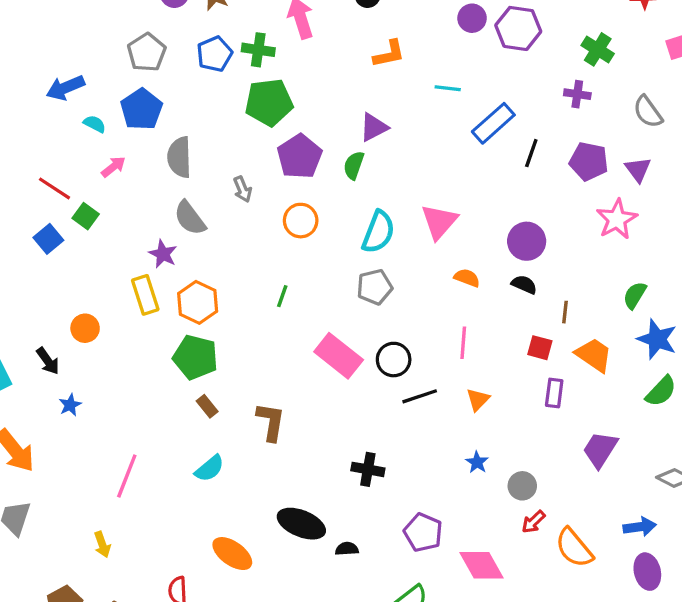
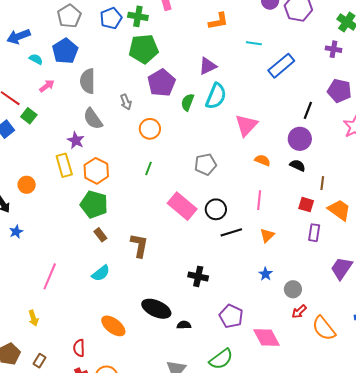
black line: (531, 153) -> (308, 110), moved
green semicircle: (354, 165) -> (188, 102), moved
orange circle: (301, 221) -> (150, 129), moved
cyan semicircle: (378, 232) -> (216, 96), moved

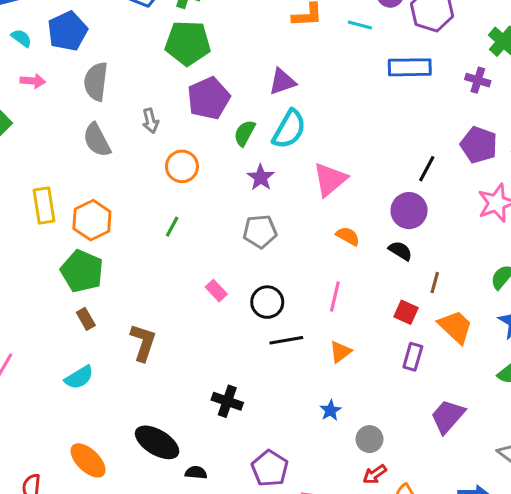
cyan line: (254, 43) -> (360, 25), moved
blue rectangle: (281, 66) -> (410, 67), moved, turned 32
pink arrow: (47, 86) -> (33, 81), turned 35
purple star: (76, 140) -> (261, 177), moved
pink rectangle: (182, 206) -> (216, 291), size x0.5

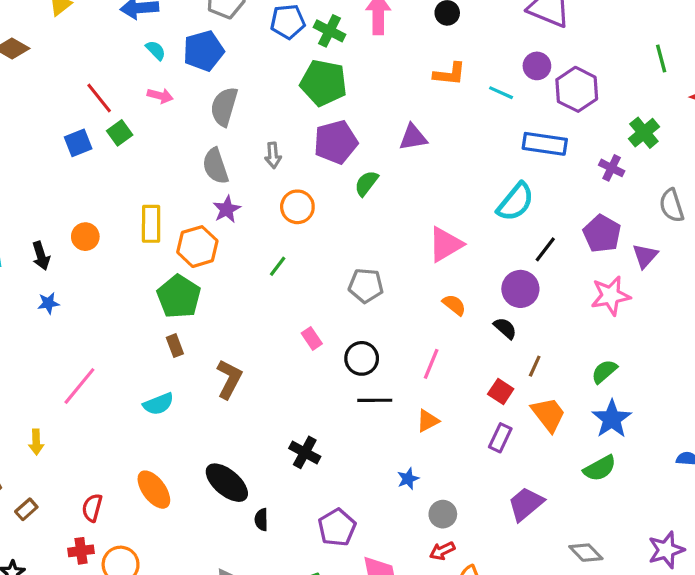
cyan semicircle: (289, 129) -> (516, 202), moved
purple star: (261, 177) -> (227, 209), moved
black semicircle: (196, 473) -> (261, 520), turned -105

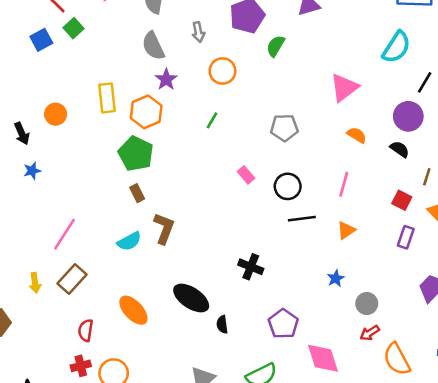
brown L-shape: (229, 379) -> (164, 228), moved
brown rectangle: (26, 509) -> (72, 279), moved, size x1.6

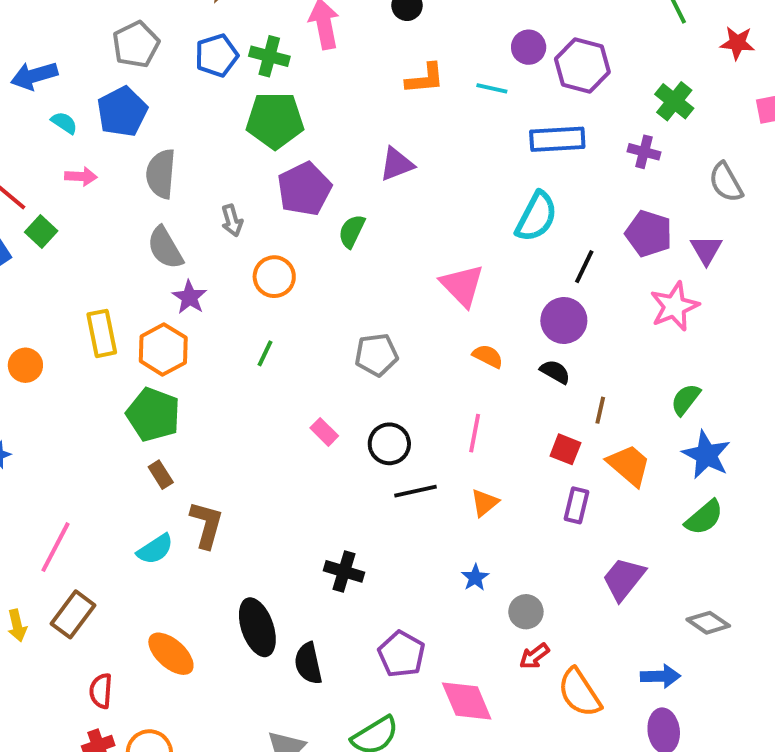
pink triangle: (344, 88) -> (462, 285), turned -32
black ellipse: (191, 298) -> (257, 627), turned 42
black semicircle: (222, 324) -> (308, 663), size x1.5

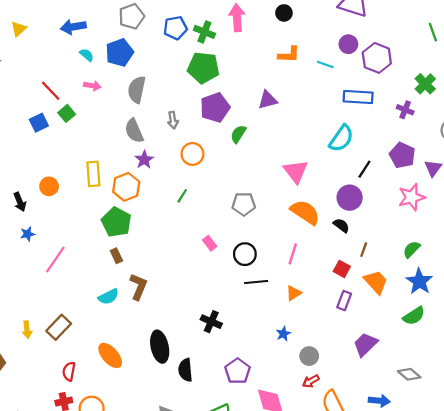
orange semicircle: (488, 356) -> (305, 212), size x1.8
pink line: (55, 547) -> (55, 260), moved

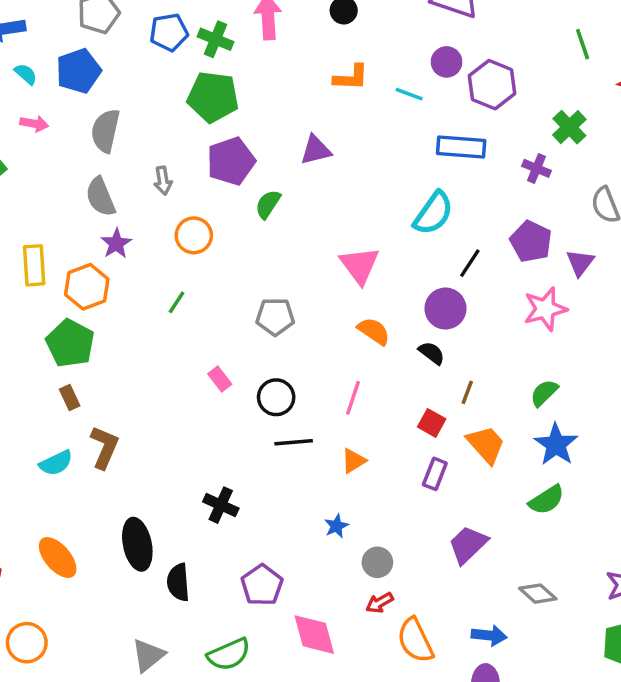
orange semicircle: (305, 212) -> (374, 331), size x0.7

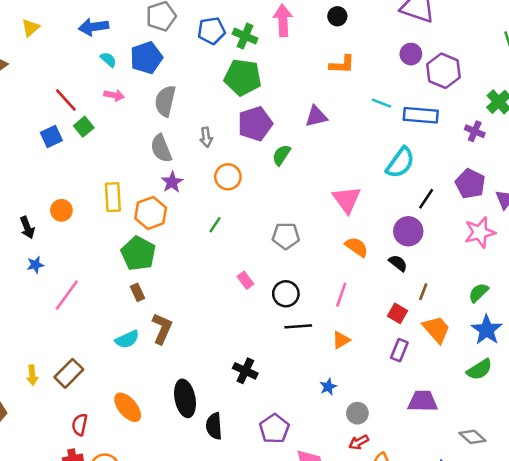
cyan line: (409, 94) -> (381, 103), moved
purple trapezoid: (468, 545) -> (423, 401), turned 44

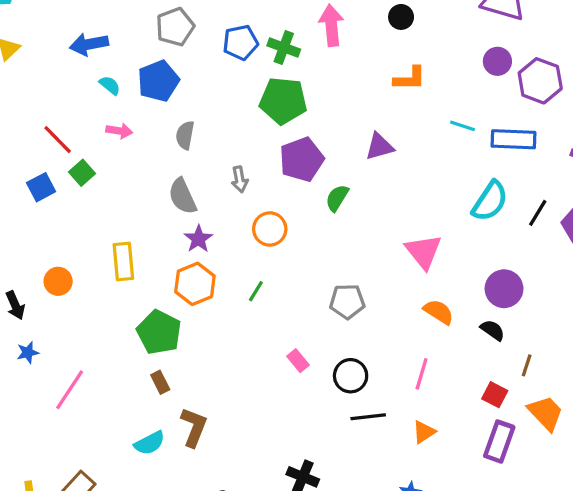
gray semicircle: (165, 101) -> (185, 135), size x0.7
black line: (426, 199) -> (538, 213), moved
orange hexagon: (151, 213) -> (195, 284), moved
purple rectangle: (399, 350) -> (499, 442), size x1.4

